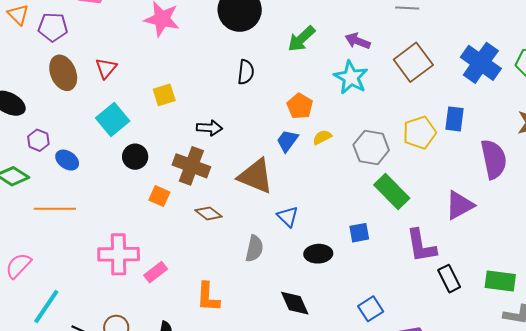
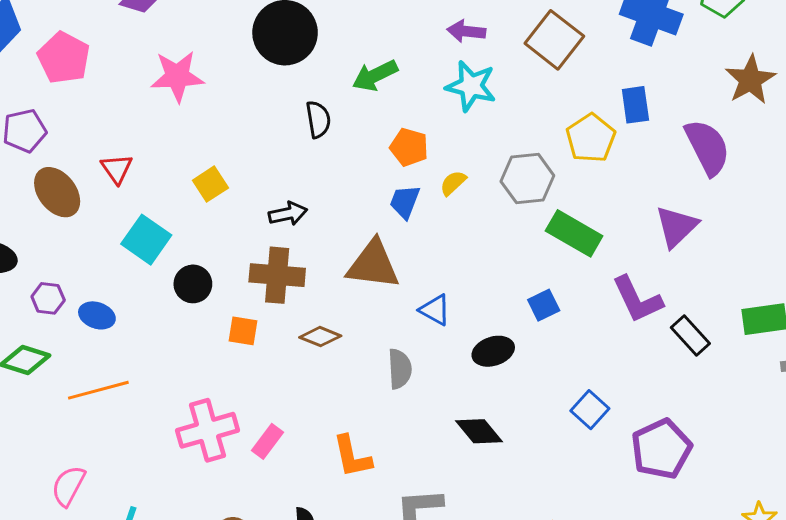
green arrow: (301, 39) -> (375, 76), moved, turned 32

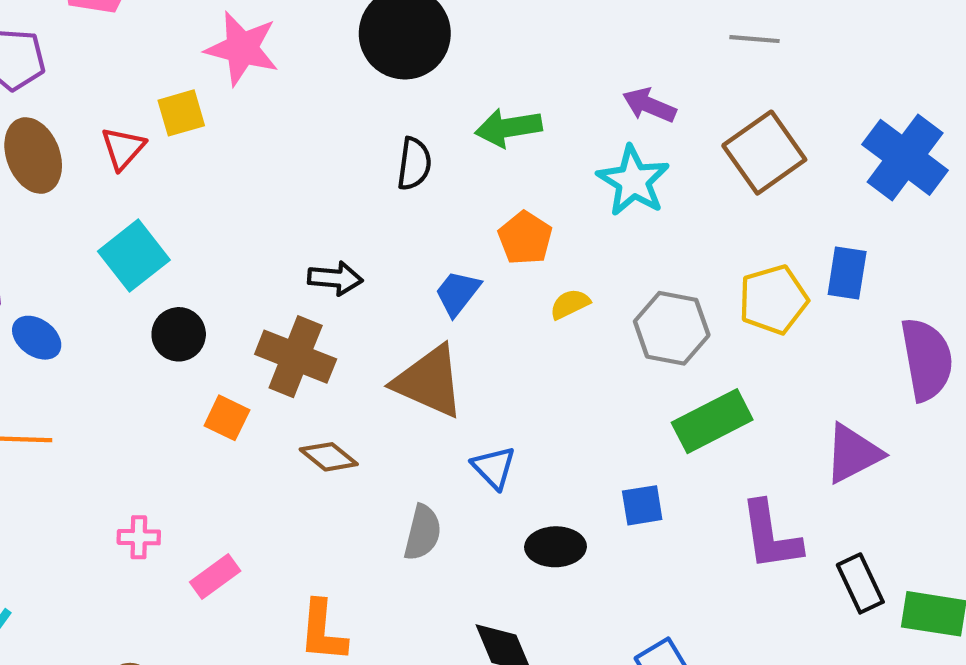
yellow square: (210, 184) -> (181, 113), moved
blue trapezoid: (405, 202) -> (458, 293), moved
green rectangle: (574, 233) -> (712, 421), turned -74
black rectangle: (690, 335) -> (860, 583), moved
pink cross: (208, 430) -> (139, 537), size x0.5

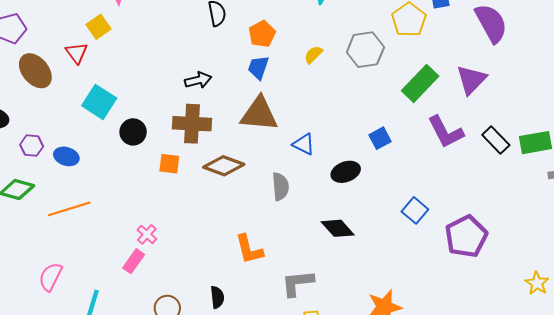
orange pentagon: (525, 238) -> (262, 34), moved, turned 30
green rectangle: (712, 421) -> (420, 83), moved
brown diamond: (329, 457) -> (224, 166), size x1.4
pink cross: (139, 537) -> (147, 234), turned -30
pink rectangle: (215, 576) -> (134, 261), moved

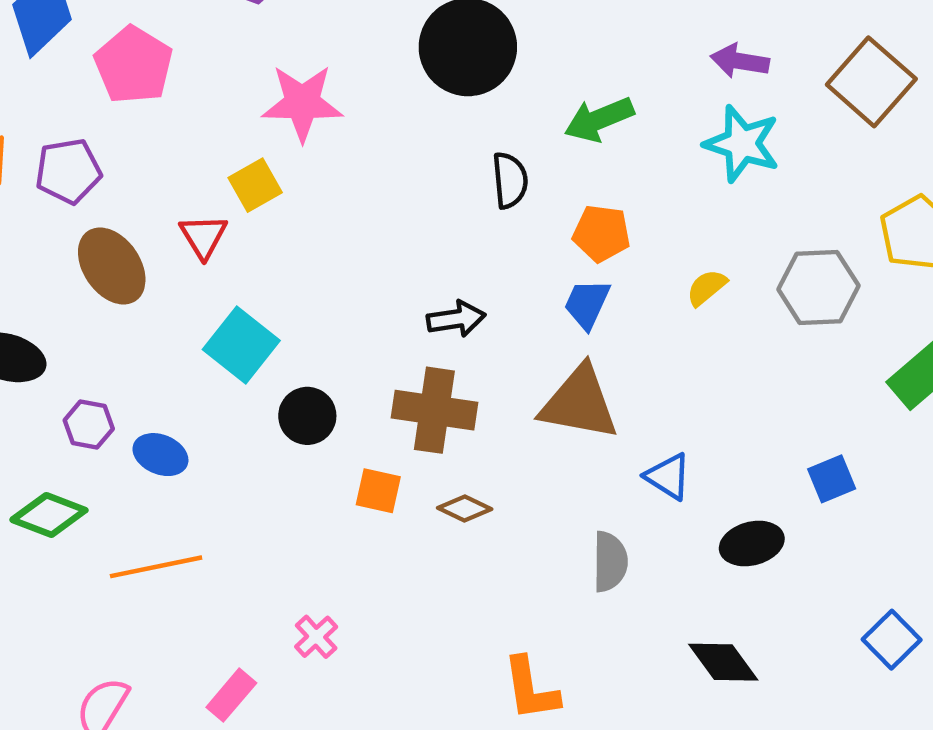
orange pentagon: (262, 34) -> (601, 233), turned 30
brown diamond: (224, 166) -> (465, 508), moved, size x0.6
pink rectangle: (134, 261) -> (231, 695), moved

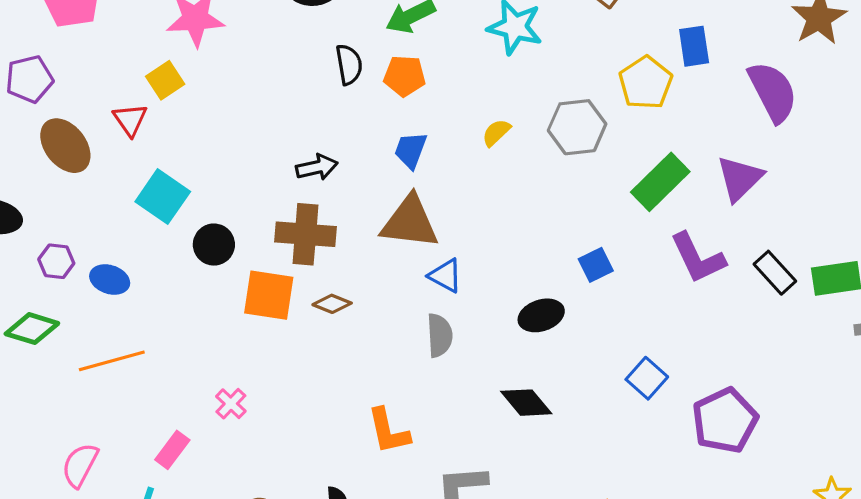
orange pentagon: (601, 233) -> (405, 76), moved
blue triangle: (668, 476) -> (445, 276), moved
orange square: (378, 491) -> (269, 295), size x1.6

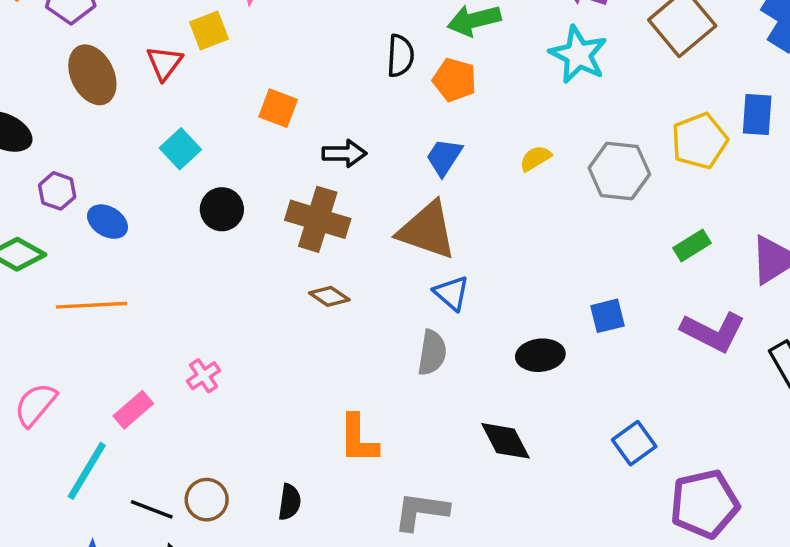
green rectangle: (660, 182) -> (692, 246), size x0.6
cyan square: (163, 197) -> (180, 149), size x0.7
purple L-shape: (698, 258) -> (713, 332), turned -50
orange square: (269, 295) -> (278, 108), moved, size x0.7

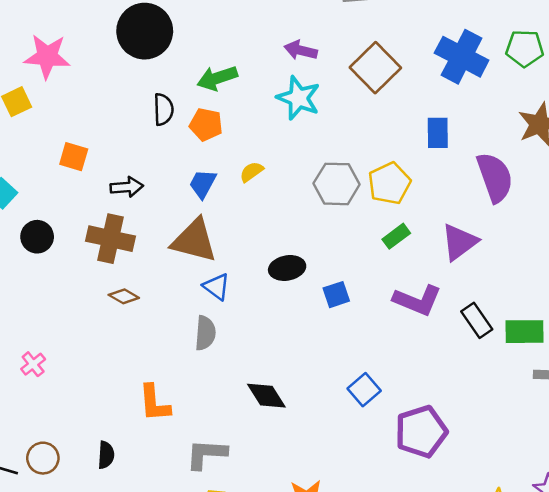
yellow pentagon: (699, 141) -> (389, 183), moved
yellow semicircle: (535, 158) -> (252, 172), moved
black ellipse: (540, 355) -> (287, 268), moved

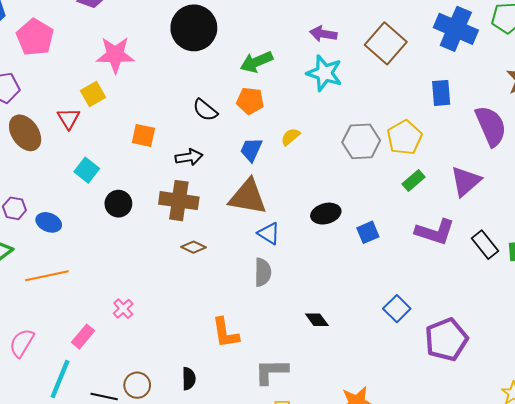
black semicircle: (163, 109) -> (205, 110), moved, turned 135
black diamond: (266, 396) -> (317, 320), size x0.7

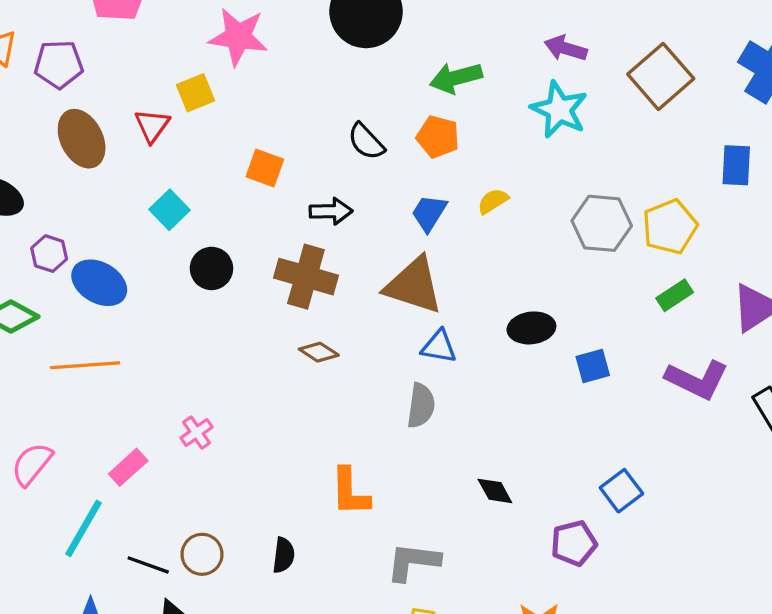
blue ellipse: (49, 222) -> (99, 283), size x1.4
blue triangle: (269, 233) -> (439, 347), turned -30
purple pentagon: (446, 339) -> (574, 543), moved, size x0.7

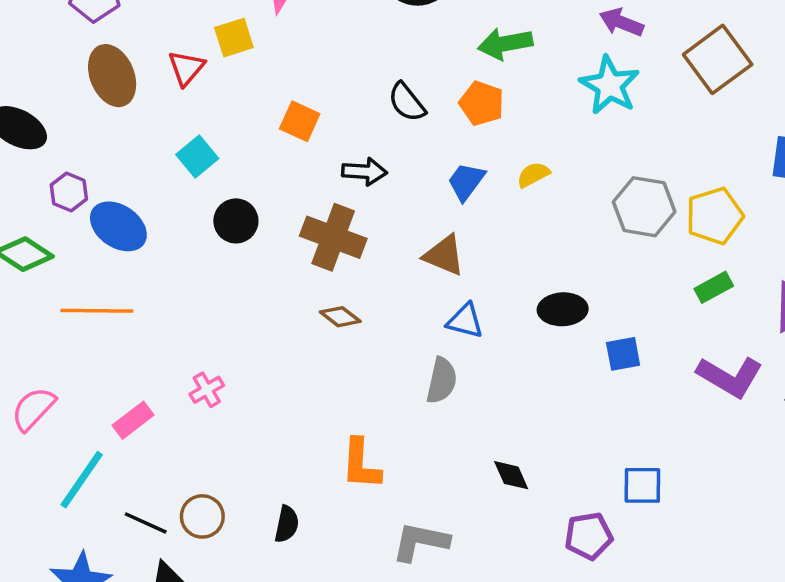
brown triangle: (414, 285) -> (444, 255), size x0.7
blue square: (621, 491) -> (642, 485), turned 33

